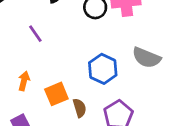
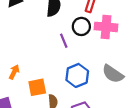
purple line: (35, 34) -> (64, 41), moved

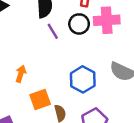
purple line: (64, 41) -> (53, 31), moved
orange arrow: (14, 72) -> (21, 74), moved

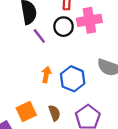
orange arrow: (21, 74) -> (46, 75), moved
orange square: (40, 100) -> (26, 111), moved

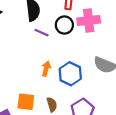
purple line: (39, 36) -> (42, 33), turned -32
orange square: (26, 111) -> (26, 102), turned 30

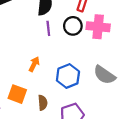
purple line: (42, 33) -> (48, 28), turned 48
orange arrow: (46, 69) -> (34, 64), moved

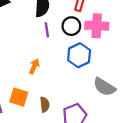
gray semicircle: (104, 75) -> (104, 87), moved
blue hexagon: (68, 76) -> (79, 55), moved

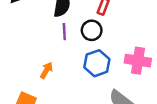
pink cross: (97, 26) -> (138, 61), moved

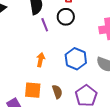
blue hexagon: (97, 63) -> (76, 59), moved

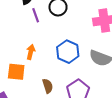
orange square: (33, 90) -> (16, 72), moved

